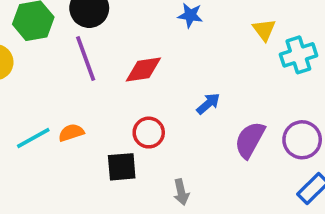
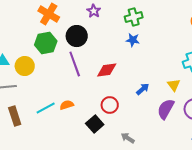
yellow triangle: (264, 30) -> (174, 85), moved
black square: (122, 167) -> (95, 124), turned -36
gray arrow: (181, 192) -> (128, 138), turned 136

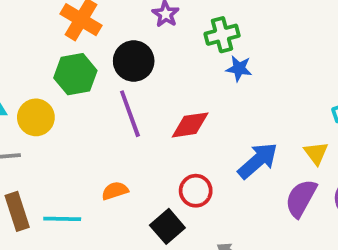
green cross: (134, 17) -> (222, 35), moved
blue arrow: (143, 89) -> (258, 161), size x1.6
cyan line: (46, 108) -> (62, 219), moved, turned 30

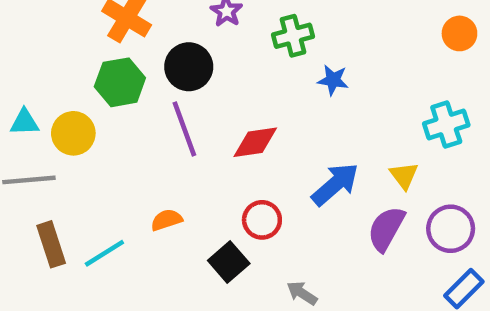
blue star: (239, 69) -> (333, 80), moved
cyan line: (62, 219) -> (104, 253), turned -33

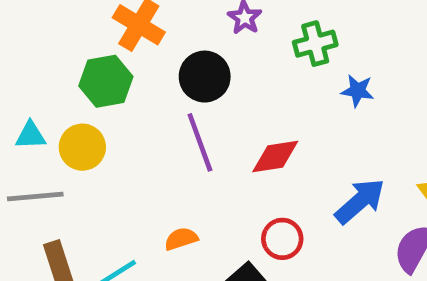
green hexagon: (120, 82) -> (106, 81), moved

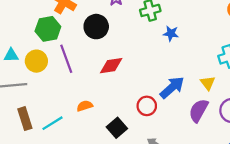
purple line: (200, 142) -> (66, 59), moved
red diamond: (275, 157) -> (111, 66), moved
red circle: (282, 239) -> (147, 106), moved

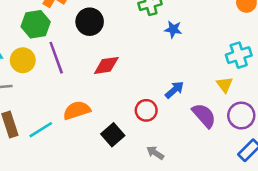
yellow triangle: (208, 83) -> (225, 85), moved
blue arrow: (172, 88) -> (174, 90), size x0.7
orange semicircle: (85, 106) -> (77, 110), size x1.5
purple semicircle: (199, 111) -> (204, 116), turned 110

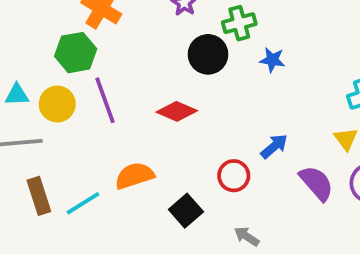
black circle: (90, 22) -> (208, 54), moved
red diamond: (106, 65) -> (177, 111), turned 32

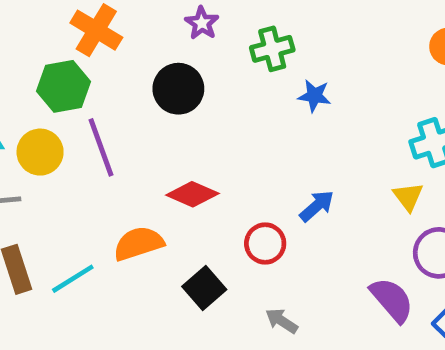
black circle: (208, 54) -> (178, 89), moved
red diamond: (177, 111) -> (192, 194), moved
purple semicircle: (316, 183) -> (392, 300), moved

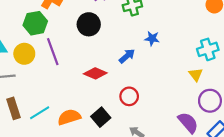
blue star: (314, 96) -> (152, 38), moved
blue arrow: (317, 206) -> (127, 56), moved
orange semicircle: (139, 244) -> (69, 117), moved

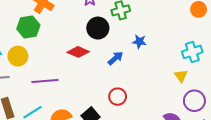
black circle: (89, 24) -> (98, 28), moved
purple line: (53, 52) -> (45, 81), moved, turned -75
red diamond: (95, 73) -> (78, 52), moved

